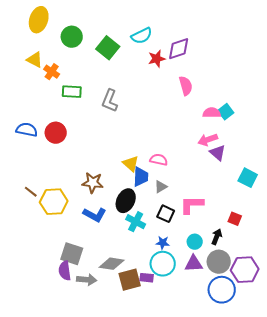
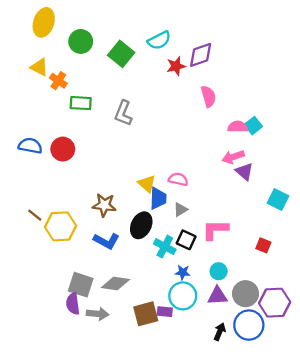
cyan cross: (136, 222) -> (165, 247), moved
black arrow: (217, 237) -> (220, 332), moved
gray diamond: (112, 264) -> (115, 284), moved

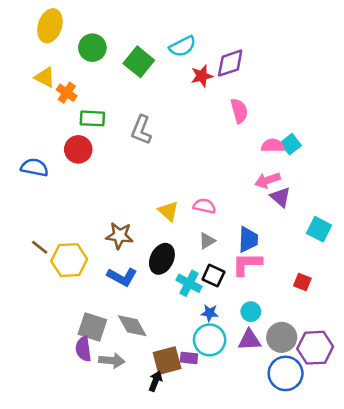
red circle: (63, 149) -> (78, 149), moved
blue trapezoid: (158, 198) -> (248, 239), moved
gray diamond: (115, 284) -> (132, 326), turned 52
black arrow: (220, 332) -> (155, 381), moved

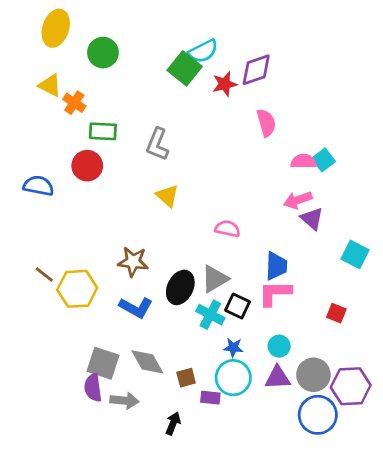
green square: (139, 62) -> (185, 68), moved
yellow triangle: (168, 211) -> (167, 196), moved
gray triangle: (207, 241) -> (215, 279), moved, size x1.5
brown square: (167, 361) -> (186, 378), moved, size x0.6

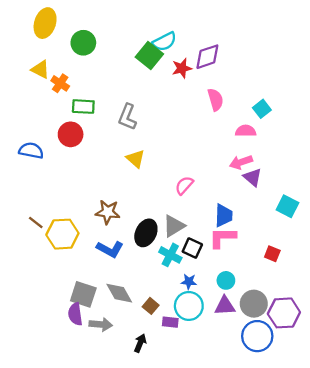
cyan square: (324, 160) -> (262, 109), moved
pink semicircle: (228, 229) -> (184, 185), turned -60
brown square: (186, 378) -> (151, 306), turned -35

